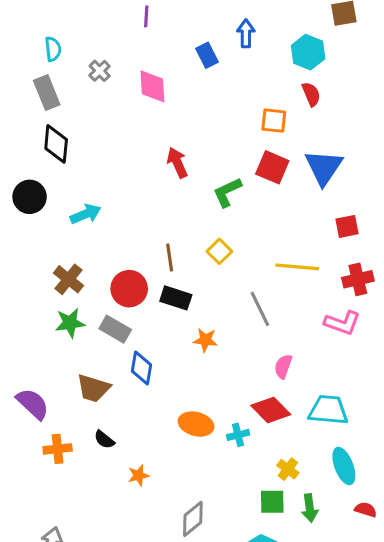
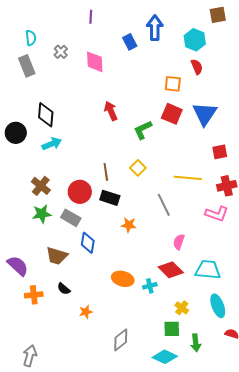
blue arrow: (246, 33) -> (155, 28), size x1.4
black diamond: (56, 144) -> (46, 115), moved
green arrow: (310, 508) -> (196, 343), moved

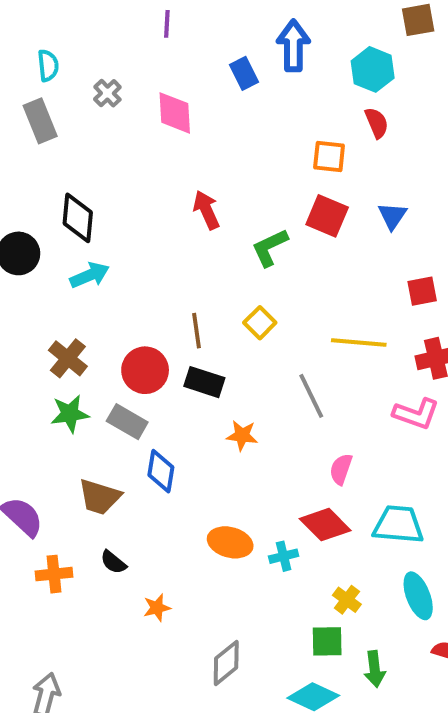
blue triangle: (205, 114) -> (392, 216), size x0.6

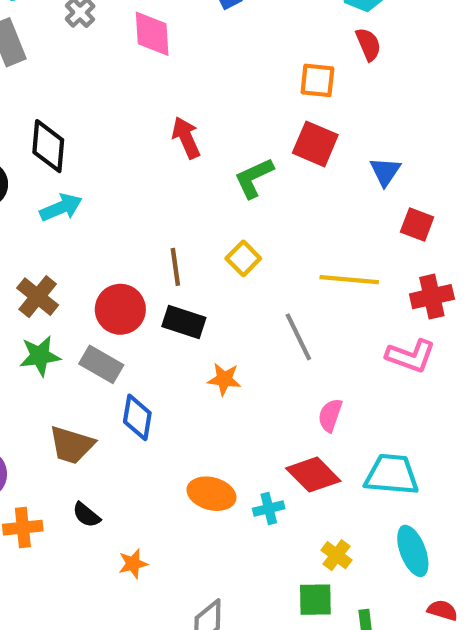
blue triangle: (392, 216) -> (385, 172), moved
red square: (422, 291) -> (417, 224), turned 32

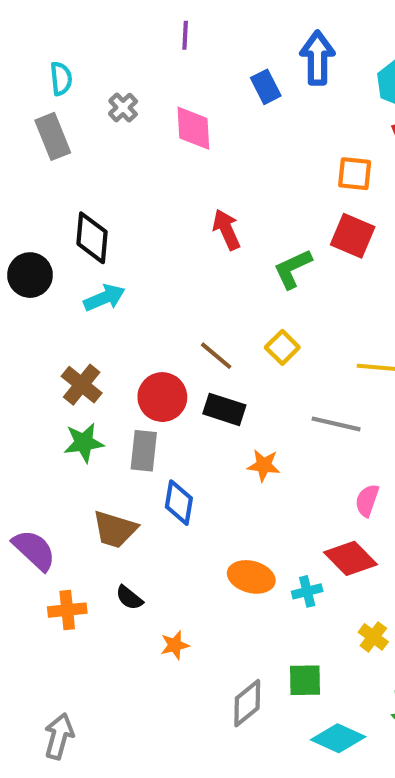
brown line: (175, 267) -> (216, 356), turned -42
gray line: (298, 337) -> (336, 424), turned -51
gray rectangle: (101, 364) -> (144, 451), turned 66
green square: (315, 600) -> (305, 680), moved

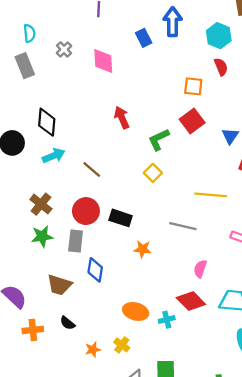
red square: (353, 236) -> (192, 121), turned 30
yellow square: (282, 347) -> (153, 173), moved
brown line: (216, 356) -> (92, 169), moved
yellow cross: (373, 637) -> (122, 345), moved

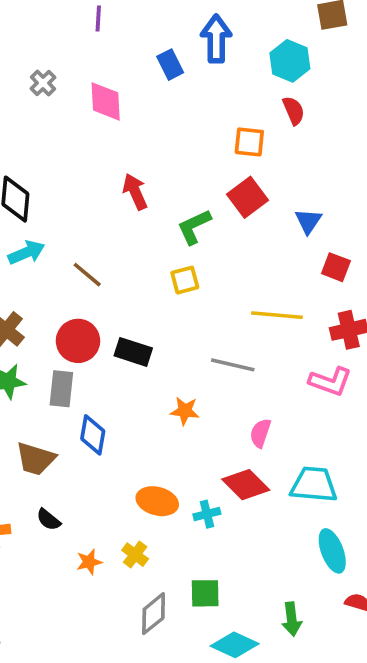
yellow square: (153, 173) -> (185, 280), turned 30
orange star: (143, 249) -> (185, 411), moved

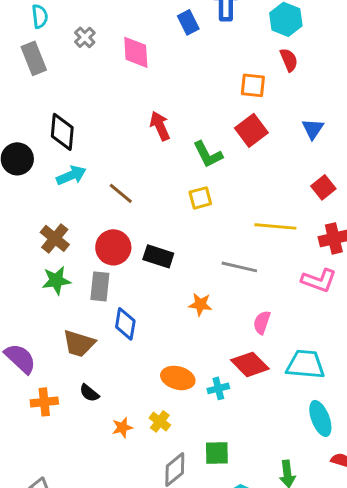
blue triangle: (308, 221) -> (313, 129), moved
green L-shape: (194, 227) -> (208, 154), turned -92
red square: (336, 267) -> (323, 187), turned 30

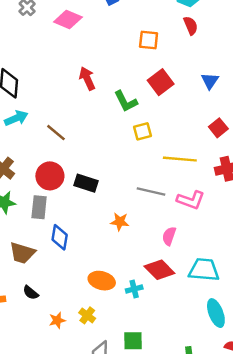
pink diamond: (136, 52) -> (68, 20), turned -64
orange square: (253, 85) -> (149, 40), moved
yellow square: (200, 198) -> (143, 131), moved
pink L-shape: (319, 280) -> (191, 200), moved

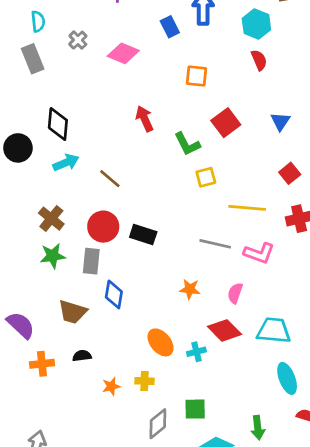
orange square: (149, 40) -> (196, 76), moved
orange star: (120, 222) -> (190, 289), moved
orange ellipse: (102, 281) -> (161, 342), turned 35
black semicircle: (31, 293) -> (82, 356), turned 133
yellow cross: (87, 315) -> (145, 381), turned -35

